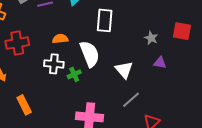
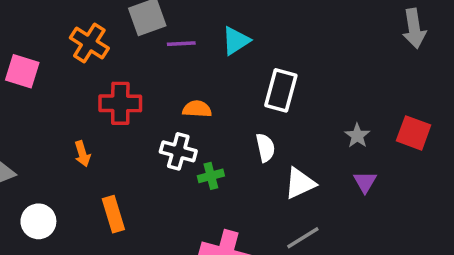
white semicircle: (90, 54) -> (265, 148), moved, size x0.6
purple triangle: (160, 63) -> (365, 182), turned 40
white triangle: (124, 70) -> (300, 183), turned 36

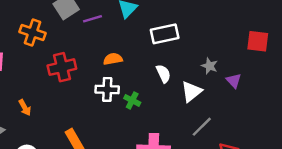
white rectangle: (281, 90) -> (165, 34), turned 76
gray star: (357, 136) -> (210, 66), moved
orange arrow: (82, 154) -> (25, 108), moved
green cross: (211, 176) -> (132, 100), turned -35

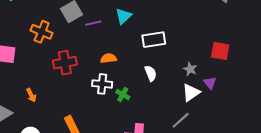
red square: (258, 41) -> (220, 51), moved
white triangle: (191, 92) -> (191, 92), moved

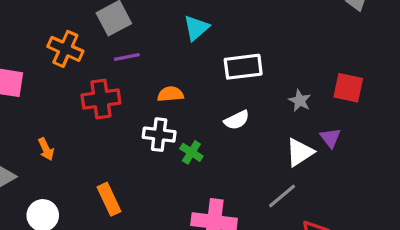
purple line: (93, 23) -> (127, 57), moved
gray star: (190, 69) -> (300, 101), moved
white semicircle: (151, 73) -> (237, 120), turned 84

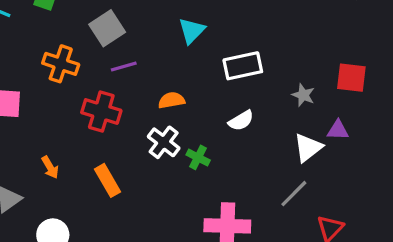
red cross: (101, 99) -> (101, 111), turned 30
white cross: (159, 135) -> (164, 142), turned 36
purple triangle: (330, 138) -> (338, 130), turned -45
orange rectangle: (109, 199) -> (107, 180), moved

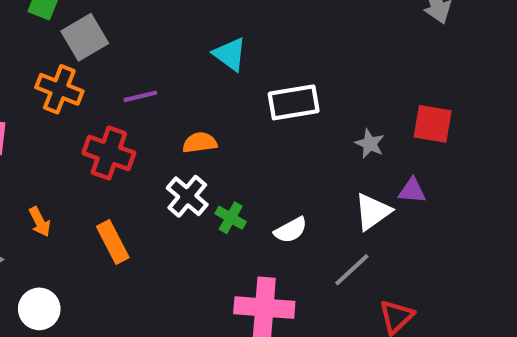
gray square: (107, 28) -> (85, 37), moved
cyan triangle: (192, 31) -> (230, 54), turned -40
white semicircle: (241, 121) -> (291, 230), moved

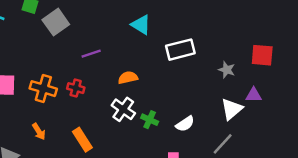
orange cross: (59, 89) -> (43, 89), moved
red cross: (109, 153) -> (76, 88), size x0.6

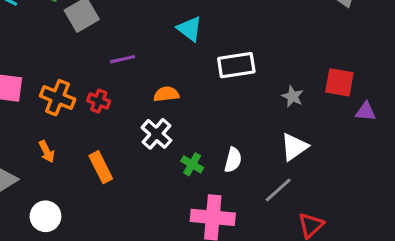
purple triangle: (254, 95) -> (366, 112), moved
green cross: (150, 120) -> (192, 164), moved
white semicircle: (185, 124) -> (233, 160), turned -48

